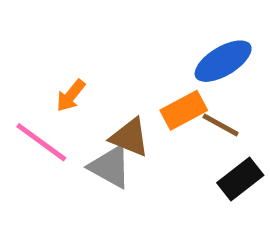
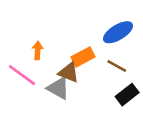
orange arrow: (71, 96) -> (38, 50), turned 144
orange rectangle: (184, 110) -> (83, 57), moved

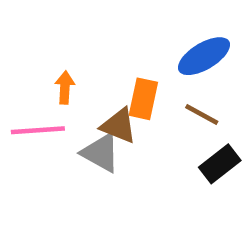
orange rectangle: (83, 57) -> (143, 99), turned -50
pink line: (22, 75) -> (38, 130), turned -40

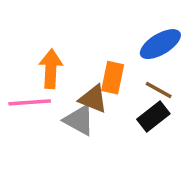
orange arrow: (65, 88) -> (51, 69), size x1.5
black rectangle: (220, 164) -> (153, 117), moved

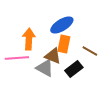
blue ellipse: (160, 44) -> (62, 25), moved
black rectangle: (153, 117) -> (74, 69), moved

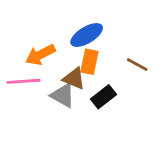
orange arrow: (29, 39) -> (40, 55), turned -120
brown line: (90, 51) -> (137, 64), moved

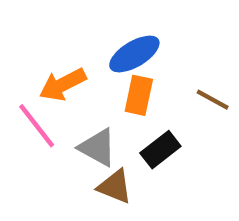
brown triangle: (74, 79) -> (115, 187), moved
pink line: (23, 81) -> (37, 126), turned 56

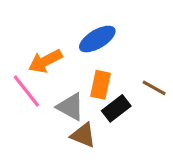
orange rectangle: (139, 95) -> (100, 85), moved
brown line: (213, 100) -> (154, 88), moved

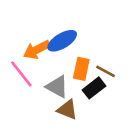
blue ellipse: (97, 39) -> (62, 41), moved
brown line: (154, 88) -> (106, 71), moved

